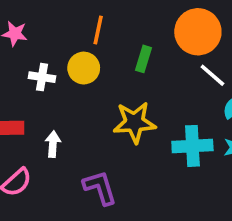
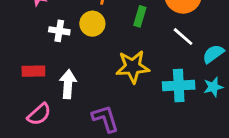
white line: (212, 75) -> (183, 37), moved
white arrow: (53, 144) -> (68, 84), size x1.4

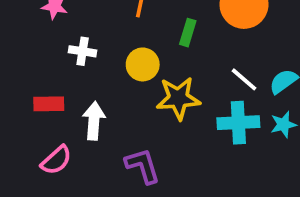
yellow circle: (92, 24) -> (143, 64), moved
white line: (183, 37) -> (244, 79), moved

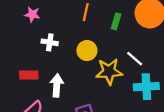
green rectangle: (188, 33) -> (116, 21), moved
white line: (244, 79) -> (135, 59), moved

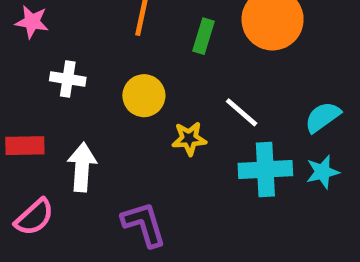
yellow star: (109, 71) -> (189, 139), size x0.6

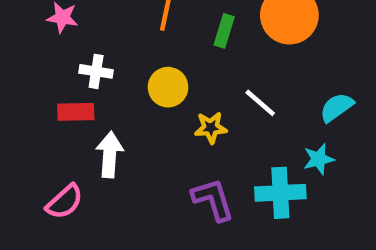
red rectangle: (25, 146) -> (76, 112), moved
cyan cross: (265, 169) -> (280, 193), moved
cyan star: (323, 172) -> (319, 159), moved
purple L-shape: (144, 224) -> (213, 200), moved

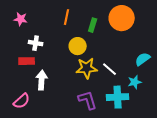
yellow circle: (168, 87) -> (78, 46), moved
white line: (260, 103) -> (110, 69), moved
yellow star: (211, 128) -> (87, 68), size x1.5

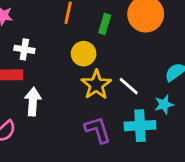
yellow star: (87, 68) -> (96, 85), turned -30

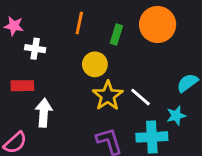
white cross: (24, 49) -> (35, 49), moved

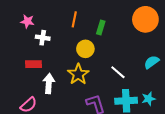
orange circle: (158, 24) -> (145, 19), moved
yellow star: (108, 96) -> (78, 74), moved
cyan star: (176, 116) -> (148, 99), moved

